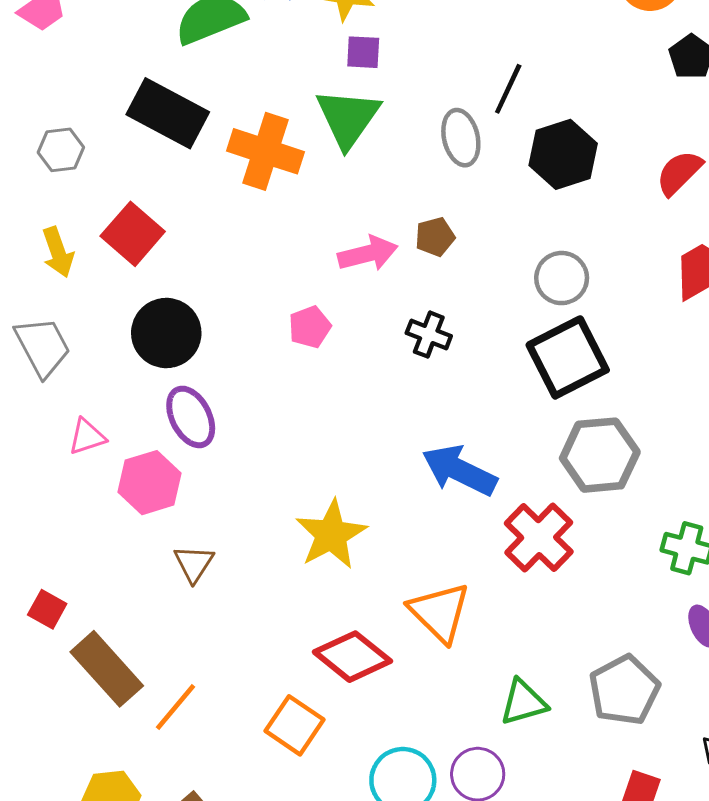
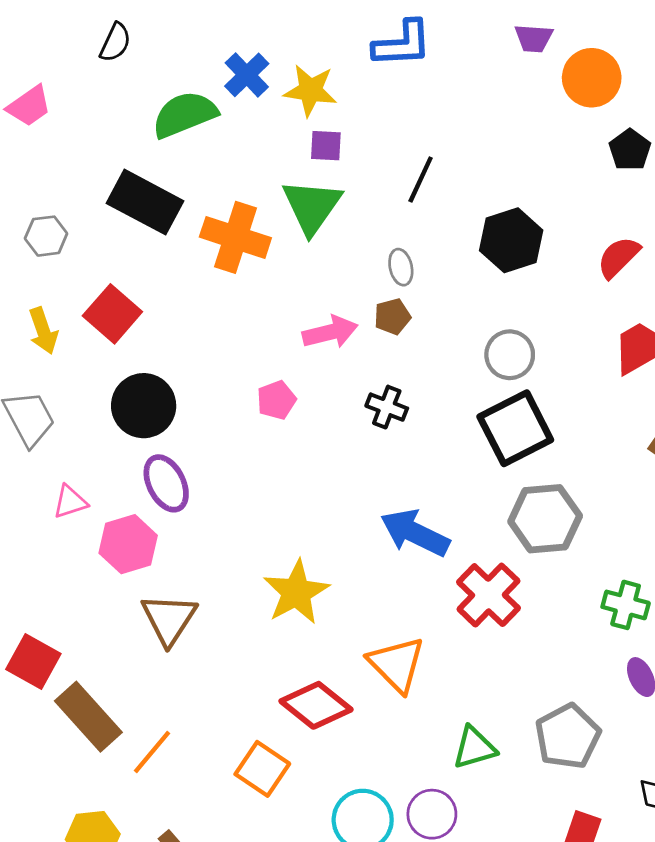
black line: (508, 89) -> (421, 179), moved
gray ellipse: (461, 138) -> (401, 267), moved, size x0.7
brown triangle: (194, 563) -> (169, 619), size x1.5
red square: (47, 609) -> (33, 661), size x1.5

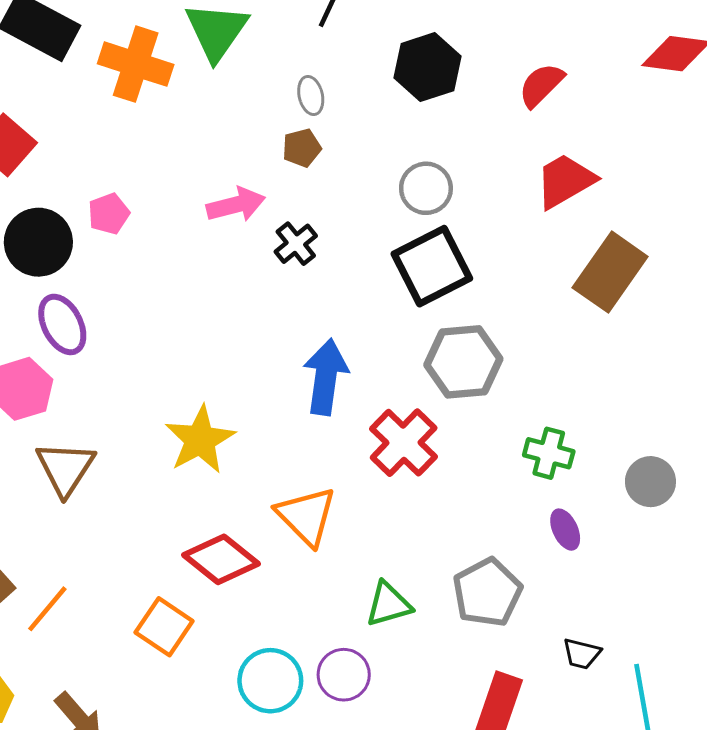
pink arrow: (330, 332) -> (236, 205), moved
pink pentagon: (276, 400) -> (109, 214), moved
black cross: (387, 407) -> (296, 244), turned 30
blue arrow: (415, 533) -> (326, 377), turned 72

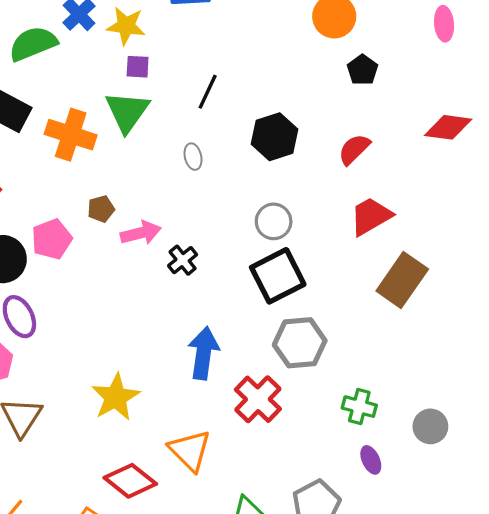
brown pentagon: (302, 148) -> (101, 209), moved
pink pentagon: (109, 214) -> (52, 239), size x1.4

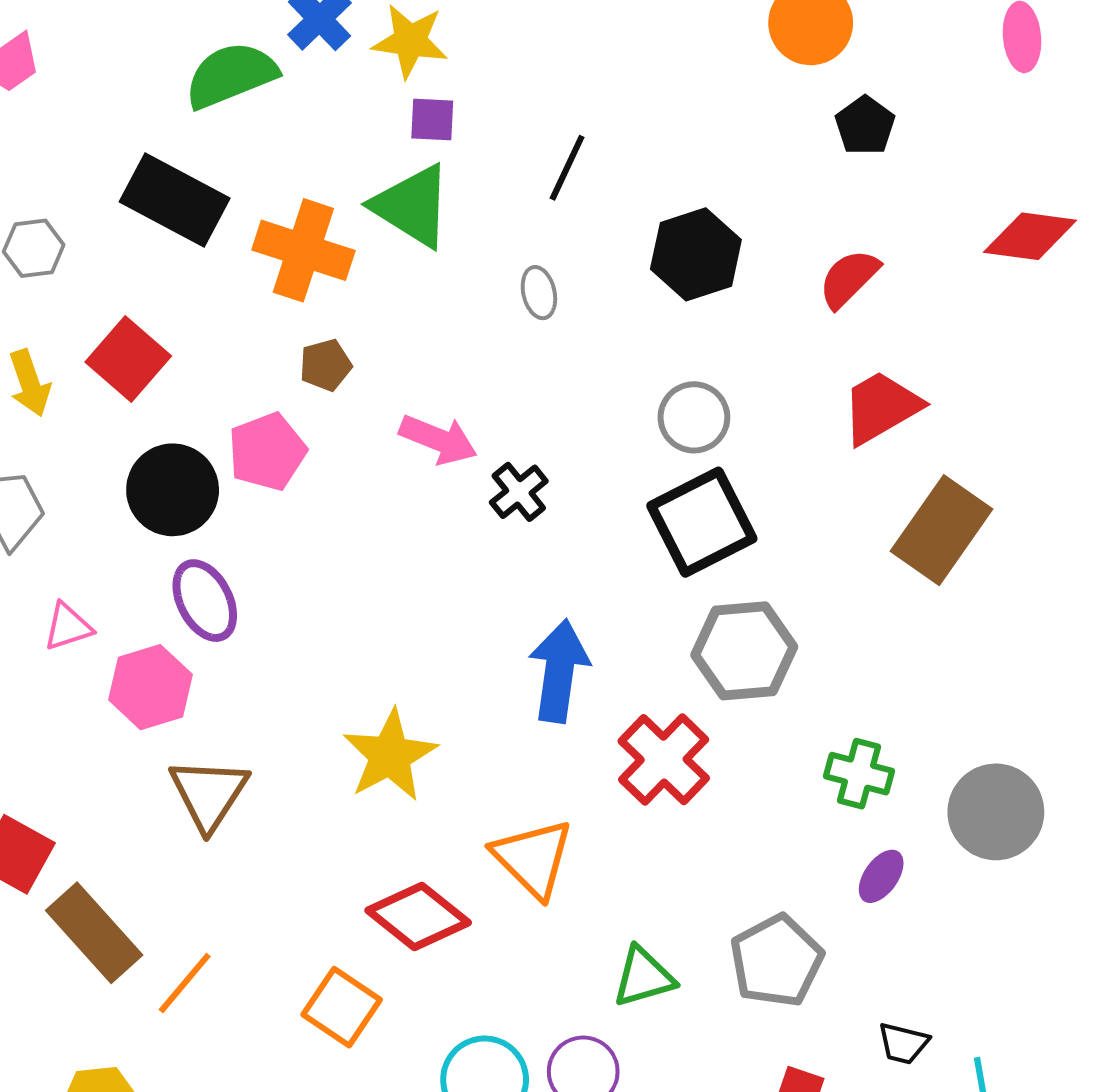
green triangle: (127, 112) -> (412, 206), turned -33
brown pentagon: (101, 209) -> (326, 365), moved
pink arrow: (141, 233) -> (438, 440), turned 36
gray circle: (430, 426) -> (996, 812), size x1.4
purple ellipse: (371, 460) -> (881, 876), turned 60

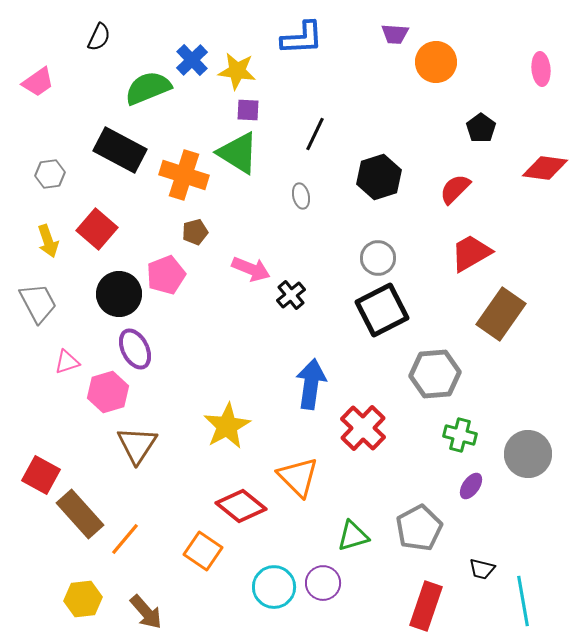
black pentagon: (865, 126) -> (481, 128), moved
gray hexagon: (744, 651) -> (435, 374), moved

